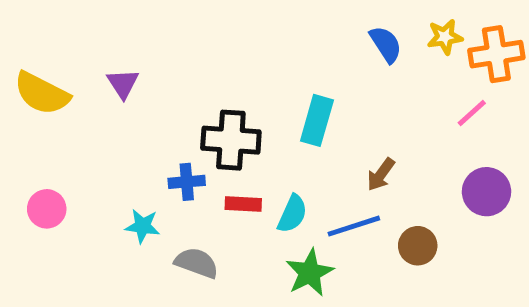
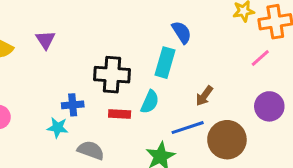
blue semicircle: (386, 44) -> (182, 32), moved
blue cross: (187, 182) -> (73, 105), moved
cyan semicircle: (292, 214) -> (150, 102), moved
brown circle: (418, 246) -> (227, 140), size x1.6

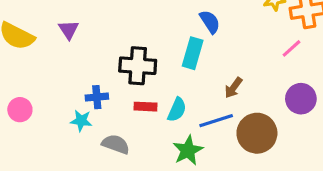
cyan semicircle: (150, 102) -> (177, 110), moved

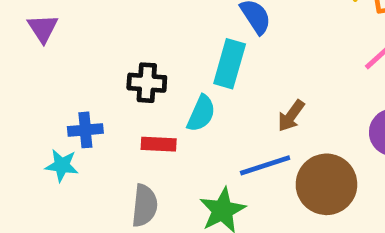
black cross: (138, 66) -> (147, 83), size x0.7
cyan semicircle: (177, 110) -> (201, 113), moved
gray semicircle: (116, 144) -> (144, 206), moved, turned 76

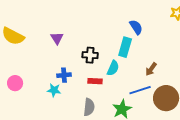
purple triangle: (43, 28) -> (57, 38), moved

